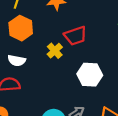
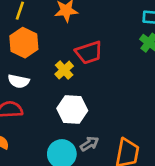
white hexagon: (90, 75) -> (72, 110), moved

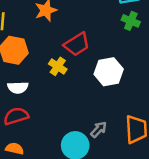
white hexagon: (72, 110) -> (109, 72), moved

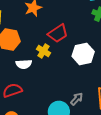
white semicircle: (18, 87) -> (24, 64), moved

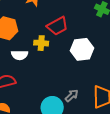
yellow cross: (44, 51) -> (41, 43), turned -32

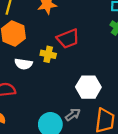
white hexagon: (82, 49) -> (88, 87), moved

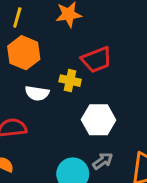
white hexagon: (88, 87) -> (98, 120), moved

